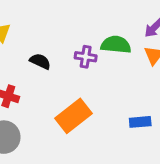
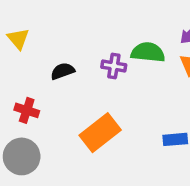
black semicircle: (40, 61) -> (63, 71), turned -45

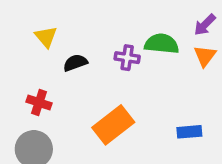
yellow triangle: (18, 39) -> (46, 37), moved

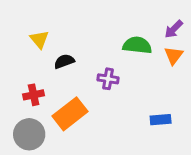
purple cross: (127, 58) -> (108, 79), moved
red cross: (39, 102) -> (34, 95), turned -30
orange rectangle: (113, 125) -> (70, 114), moved

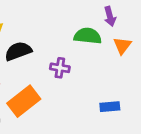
purple arrow: (174, 29) -> (110, 16), moved, turned -60
black semicircle: (64, 61) -> (18, 51), size x1.4

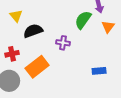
green semicircle: (88, 36) -> (83, 20), turned -60

